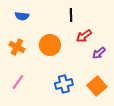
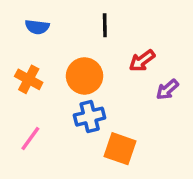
black line: (71, 15) -> (105, 25), moved
blue cross: (64, 84) -> (90, 117), moved
orange square: (97, 86) -> (120, 149), moved, turned -30

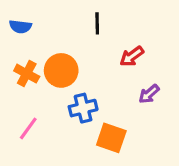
blue semicircle: (37, 27) -> (20, 27), moved
orange circle: (85, 76) -> (61, 70), moved
purple arrow: (167, 90) -> (149, 94), moved

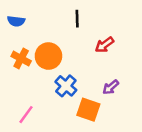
purple arrow: (149, 94) -> (111, 87), moved
blue cross: (83, 108) -> (66, 86), turned -35
pink line: (28, 128) -> (26, 115), moved

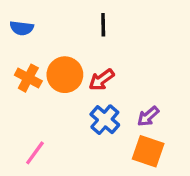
red arrow: (105, 45) -> (102, 80), moved
blue cross: (66, 86) -> (105, 120), moved
orange square: (88, 110) -> (148, 151), moved

